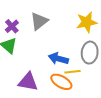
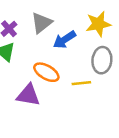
blue arrow: (58, 59) -> (64, 40), moved, turned -48
orange ellipse: (61, 82) -> (46, 72), moved

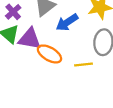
purple triangle: (28, 95) -> (30, 39), moved

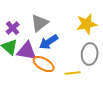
blue arrow: (67, 22) -> (49, 42), moved

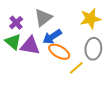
orange ellipse: (44, 64) -> (59, 52), moved
yellow line: (73, 73) -> (76, 68), turned -35

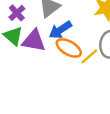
yellow line: (76, 68) -> (89, 56), moved

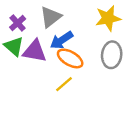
yellow line: (89, 56) -> (64, 84), moved

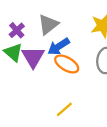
purple triangle: (35, 51) -> (33, 57), turned 50
yellow line: (64, 84) -> (64, 109), moved

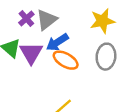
purple cross: (17, 30) -> (26, 19), moved

